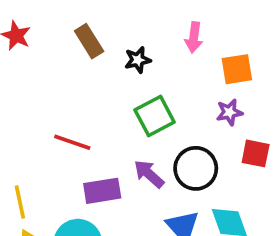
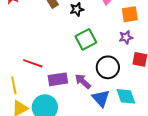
red line: (72, 142) -> (33, 63), moved
purple arrow: (149, 174) -> (83, 81), moved

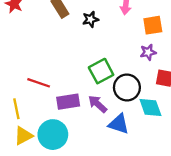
green square: (86, 39) -> (101, 71), moved
cyan diamond: (126, 96) -> (150, 107), moved
blue triangle: (101, 98) -> (119, 124), turned -30

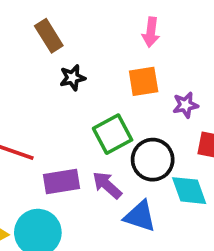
black star: (90, 19) -> (72, 78), moved
orange square: (153, 25) -> (144, 81), moved

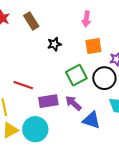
pink arrow: (151, 32) -> (86, 19), moved
brown rectangle: (49, 36) -> (31, 21), moved
black circle: (153, 160) -> (104, 78), moved

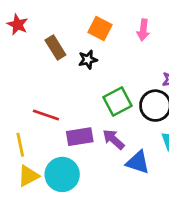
pink arrow: (86, 19) -> (143, 30), moved
brown rectangle: (31, 21) -> (55, 47), moved
orange square: (93, 46) -> (100, 29), moved, turned 36

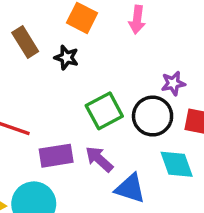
black star: (88, 60) -> (66, 58), turned 30

